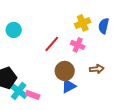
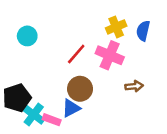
pink cross: (78, 45) -> (110, 55), size x1.5
brown circle: (65, 71) -> (80, 89), moved
blue triangle: (69, 86) -> (71, 108), moved

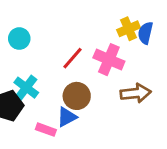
yellow cross: (116, 27) -> (129, 29), moved
brown arrow: (134, 86) -> (136, 93), size x1.5
cyan cross: (34, 115) -> (26, 88), moved

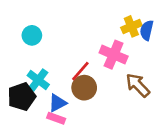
red line: (72, 58) -> (80, 71), moved
brown arrow: (136, 93) -> (138, 85), turned -128
blue triangle: (67, 117) -> (57, 103), moved

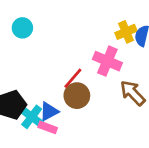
cyan circle: (32, 35) -> (22, 28), moved
cyan cross: (38, 80) -> (32, 117), moved

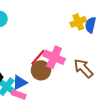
pink cross: (107, 61) -> (54, 57), moved

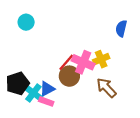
yellow cross: (78, 22) -> (101, 59), moved
brown arrow: (83, 68) -> (106, 88), moved

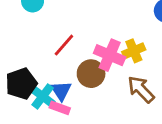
red line: (66, 62) -> (64, 45), moved
blue triangle: (47, 89) -> (61, 91), turned -35

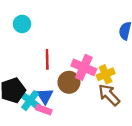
red line: (64, 45) -> (47, 59), turned -42
yellow cross: (134, 51) -> (106, 74), moved

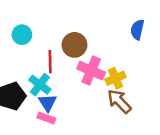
cyan circle: (22, 24) -> (22, 35), moved
brown circle: (69, 82) -> (74, 45), moved
cyan cross: (30, 101) -> (40, 85), moved

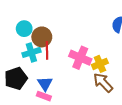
brown circle: (74, 45) -> (42, 37), moved
cyan cross: (40, 85) -> (31, 52), moved, turned 36

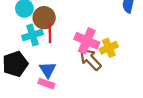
brown arrow: (103, 83) -> (90, 59), moved

